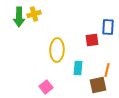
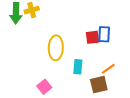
blue rectangle: (108, 27) -> (104, 34), moved
orange line: (107, 70) -> (108, 69), turned 40

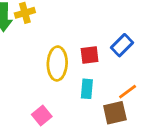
blue rectangle: (104, 34) -> (122, 45), turned 42
red square: (93, 37) -> (90, 55), moved

